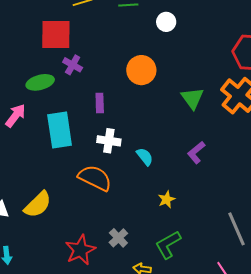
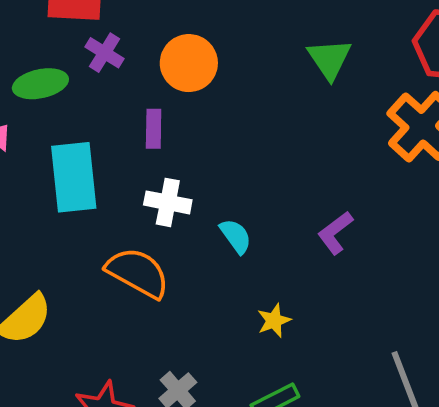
orange circle: (141, 70) -> (189, 63), moved
green triangle: (192, 98) -> (329, 59), moved

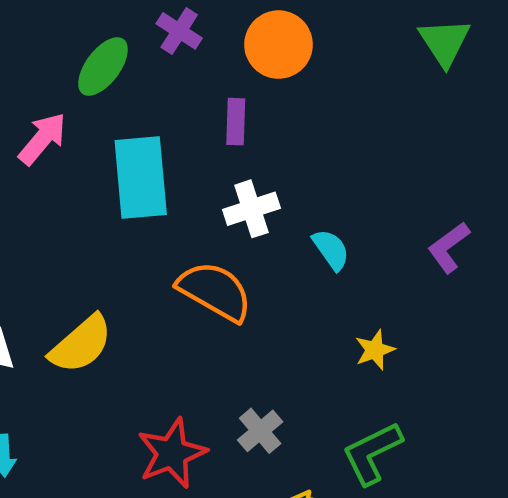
green ellipse: (40, 84) -> (103, 67), turned -42
white cross: (168, 202) -> (251, 209), turned -30

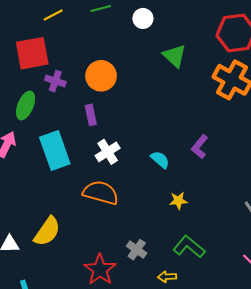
cyan semicircle: (331, 250) -> (160, 160), moved
yellow star: (375, 350) -> (178, 201), turned 30
green L-shape: (372, 453) -> (189, 247), turned 80

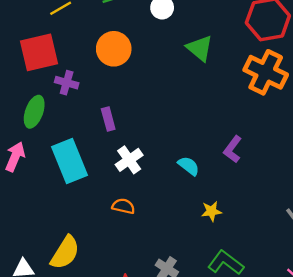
orange circle: (101, 76) -> (114, 49), moved
orange semicircle: (101, 193) -> (123, 206), size x0.6

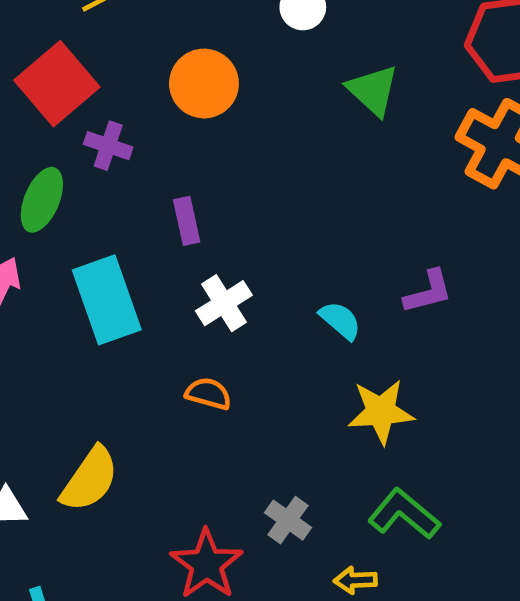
red square: (39, 52) -> (57, 84), turned -30
purple L-shape: (233, 149) -> (428, 292), turned -144
yellow star: (211, 211) -> (381, 412), size x1.6

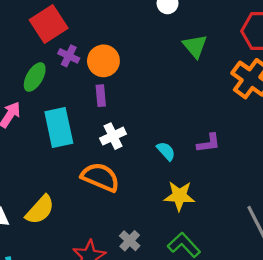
orange circle: (204, 84) -> (103, 61), moved
orange semicircle: (208, 394) -> (100, 177), size x1.8

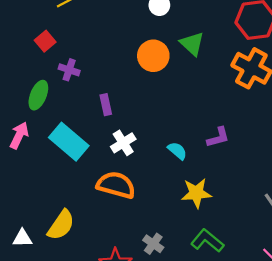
red square: (49, 24) -> (45, 41), size x0.6
orange circle: (103, 61) -> (153, 56), moved
cyan rectangle: (59, 127) -> (69, 142), turned -30

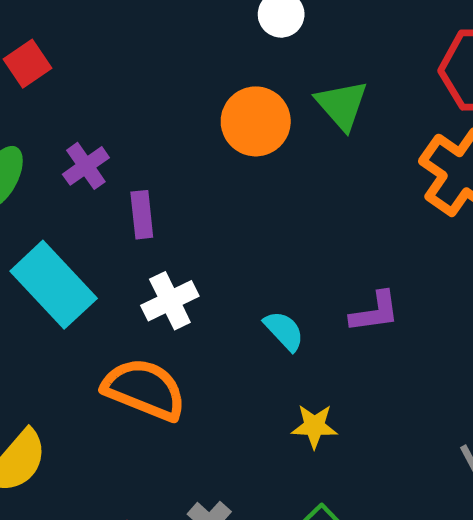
purple cross: (69, 70) -> (86, 166), moved, turned 30
yellow star: (196, 193) -> (314, 426), size x0.7

